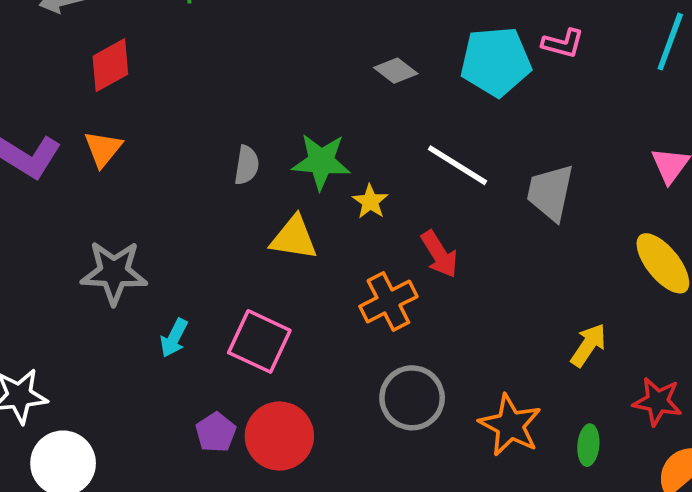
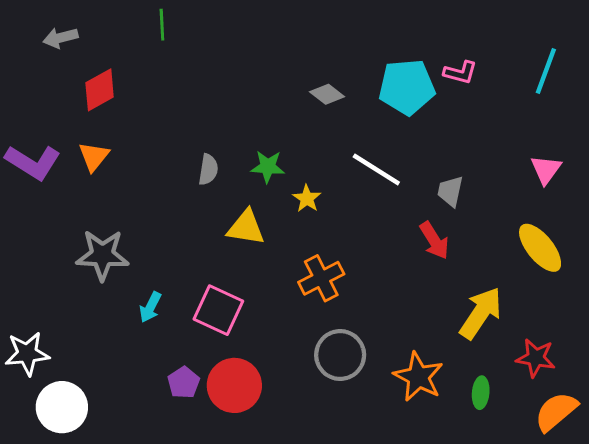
green star: (321, 162) -> (268, 167), size x0.7
gray trapezoid: (550, 192) -> (450, 191), size x0.7
red arrow: (439, 254) -> (434, 241), moved
yellow arrow: (588, 345) -> (481, 313), size x1.5

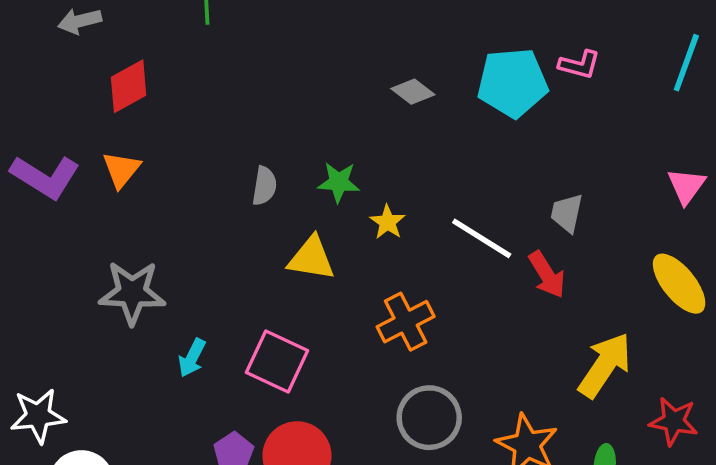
white line: (376, 170) -> (482, 238), moved

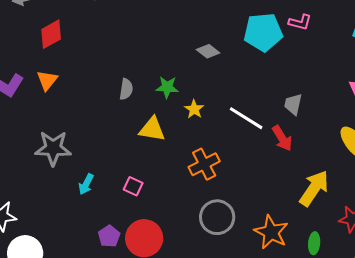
gray diamond: (413, 92) -> (208, 51), moved
pink square: (277, 362) -> (133, 186), size x0.6

